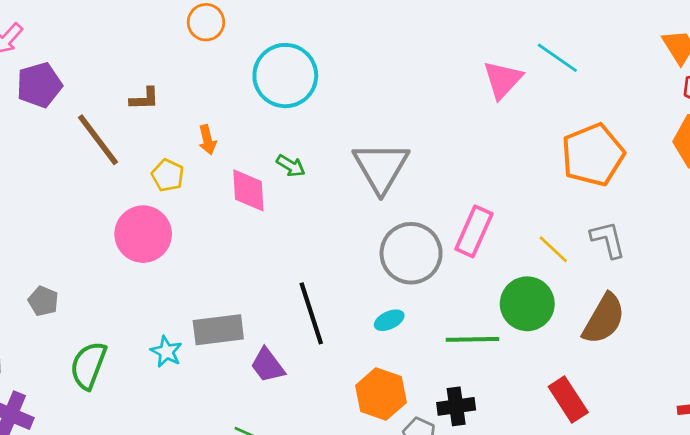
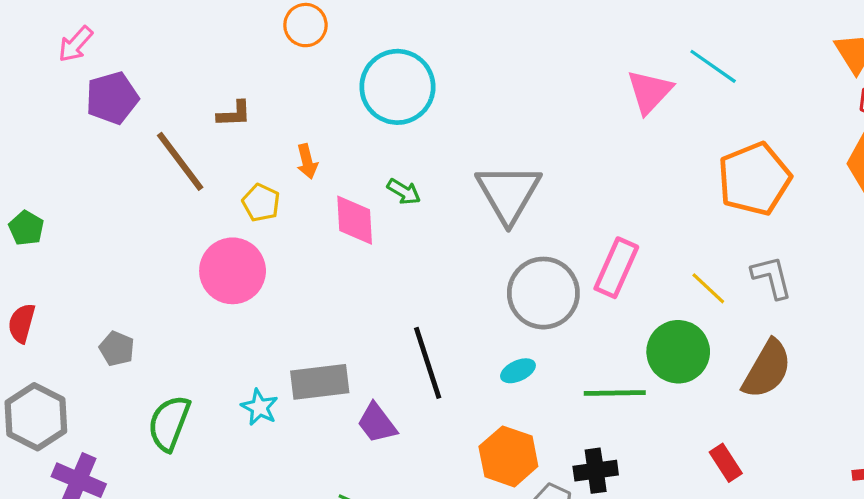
red rectangle: (568, 400) -> (726, 463), size x0.7

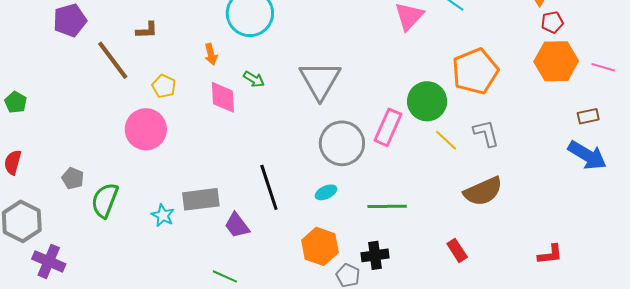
orange arrow: (307, 161) -> (211, 54), moved
green circle: (678, 352) -> (427, 101), moved
brown semicircle: (767, 369) -> (483, 191), turned 36
green semicircle: (169, 423) -> (105, 200), moved

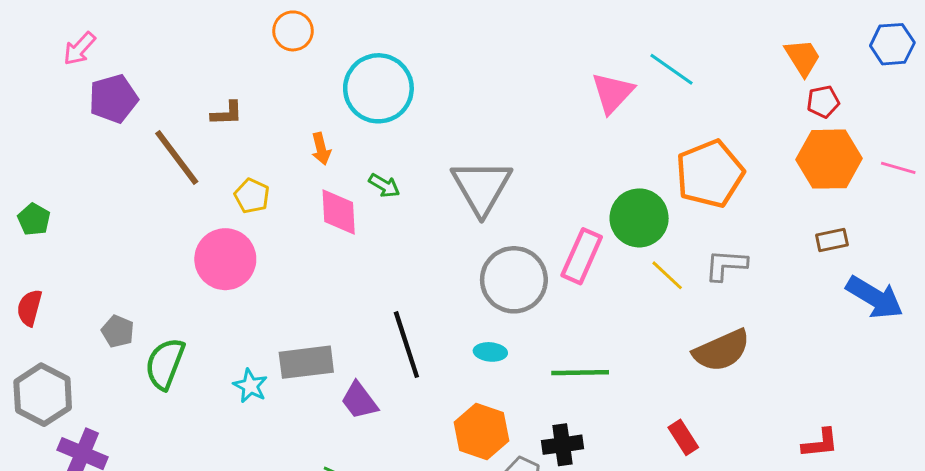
brown rectangle: (588, 116) -> (832, 240), moved
gray L-shape: (486, 133) -> (726, 265), turned -72
cyan ellipse: (326, 192) -> (490, 352), turned 30

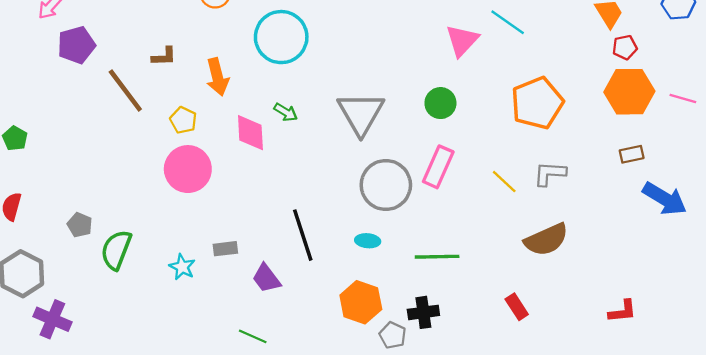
orange arrow: (321, 149) -> (217, 77), moved, size x1.5
green circle: (639, 218) -> (440, 103), moved, size x0.7
pink circle: (225, 259) -> (188, 169), moved
gray rectangle: (306, 362) -> (225, 249), size x0.6

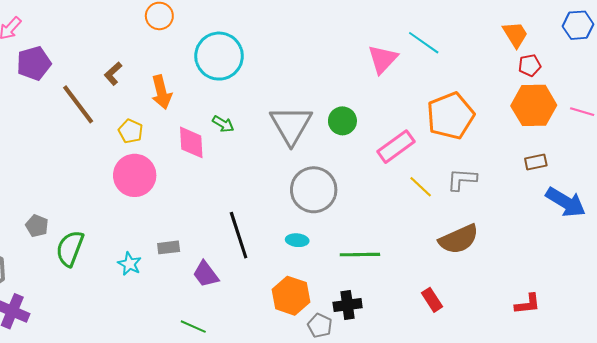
brown L-shape: (164, 56) -> (113, 74), turned 140
green circle: (440, 103) -> (342, 121), moved
pink rectangle: (438, 167) -> (396, 147), moved, turned 30

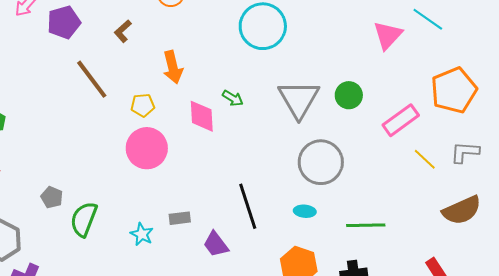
cyan circle: (219, 56) -> (263, 26), moved
purple pentagon: (34, 63) -> (64, 22), moved
brown L-shape: (113, 74) -> (123, 31), moved
yellow pentagon: (131, 131) -> (143, 105), turned -30

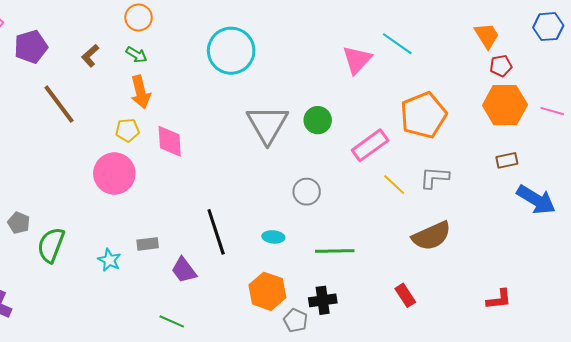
green arrow: (233, 98) -> (136, 55), moved
yellow pentagon: (143, 105) -> (127, 130), moved
gray circle: (321, 162) -> (307, 192), moved, size x0.6

